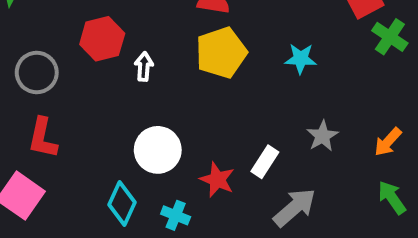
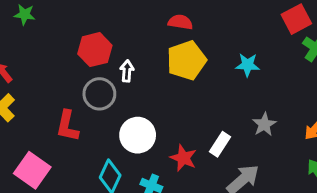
gray circle: (37, 73) -> (99, 94), moved
red L-shape: (43, 138) -> (67, 126), moved

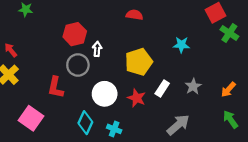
yellow pentagon: (186, 60) -> (139, 62), moved
white rectangle: (220, 144) -> (162, 88), moved
red star: (183, 158) -> (137, 98), moved

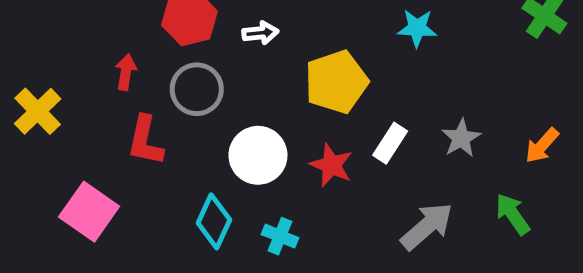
cyan star: (181, 45) -> (417, 28), moved
white arrow: (97, 49) -> (260, 33), moved, turned 80
red arrow: (11, 50) -> (126, 72), moved, turned 48
green arrow: (230, 119) -> (513, 214), moved

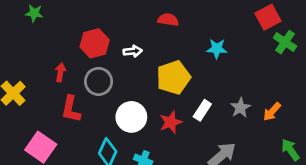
orange arrow: (542, 146) -> (272, 112), moved
red star: (331, 165) -> (171, 122), turned 30
green arrow: (513, 214) -> (290, 150), moved

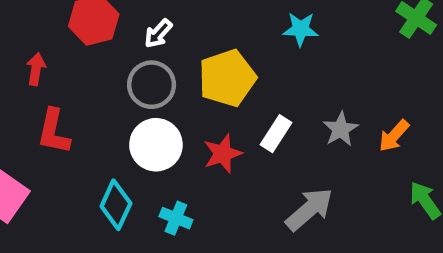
white arrow: (133, 51) -> (158, 34), turned 138
gray circle: (99, 81) -> (152, 85), moved

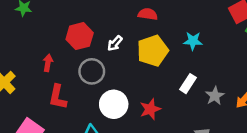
yellow pentagon: (227, 78) -> (153, 51), moved
gray circle: (152, 85) -> (92, 71), moved
white rectangle: (276, 134) -> (188, 84), moved

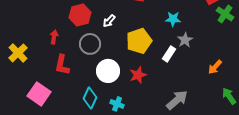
yellow pentagon: (153, 51) -> (139, 41), moved
gray star: (215, 96) -> (185, 40), moved

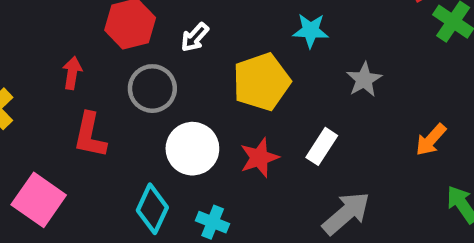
cyan star: (173, 19) -> (311, 31), moved
white rectangle: (169, 54) -> (322, 146), moved

